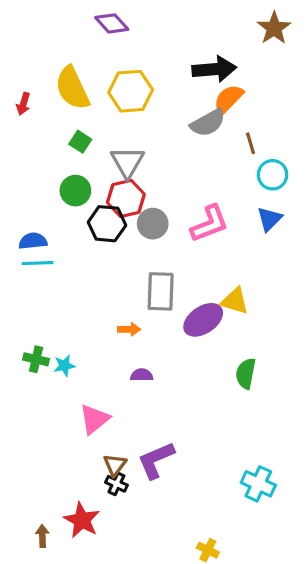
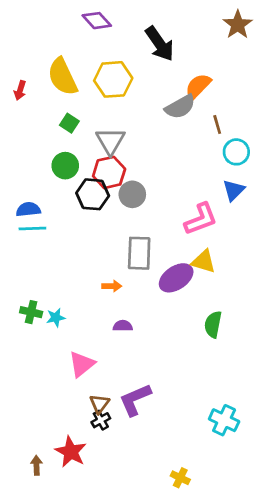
black arrow: (214, 69) -> (160, 44), moved, turned 60
pink L-shape: (209, 224) -> (201, 219), moved
black cross: (116, 484) -> (101, 420), turned 36

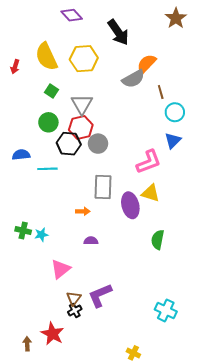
cyan line: (32, 229) -> (47, 169), moved
purple ellipse: (176, 278) -> (130, 205), turned -70

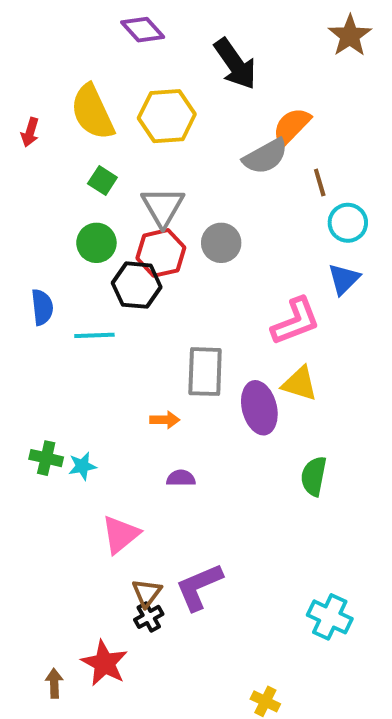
gray circle: (98, 144) -> (221, 243), moved
blue semicircle: (21, 155) -> (42, 307), turned 90

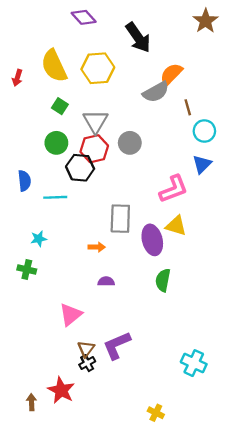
cyan star: (82, 466) -> (39, 239), moved
green semicircle: (314, 476) -> (163, 280), moved

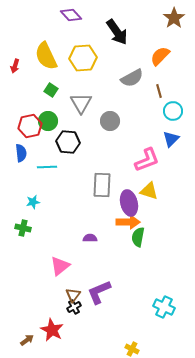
orange semicircle: (171, 74) -> (160, 56), moved
red hexagon: (94, 149) -> (30, 126), moved
orange arrow: (97, 247) -> (128, 222), moved, size x1.6
brown arrow: (32, 402) -> (27, 340), turned 56

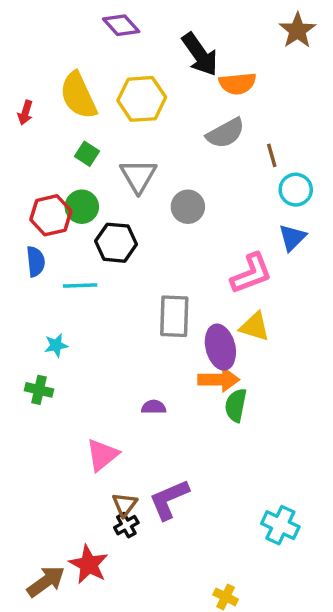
orange semicircle: (160, 56) -> (238, 83), moved, turned -140
brown arrow: (27, 340) -> (46, 582), size x1.6

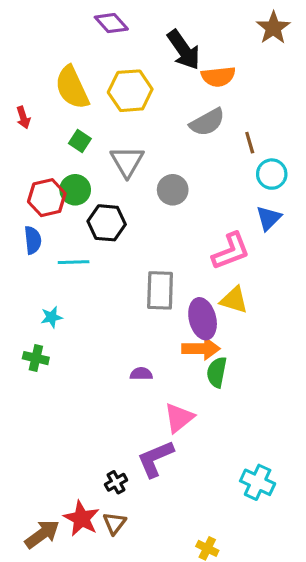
red arrow: (25, 113) -> (23, 117), moved, turned -35
pink triangle: (102, 455) -> (179, 418), moved
brown triangle: (125, 505) -> (114, 523), moved

